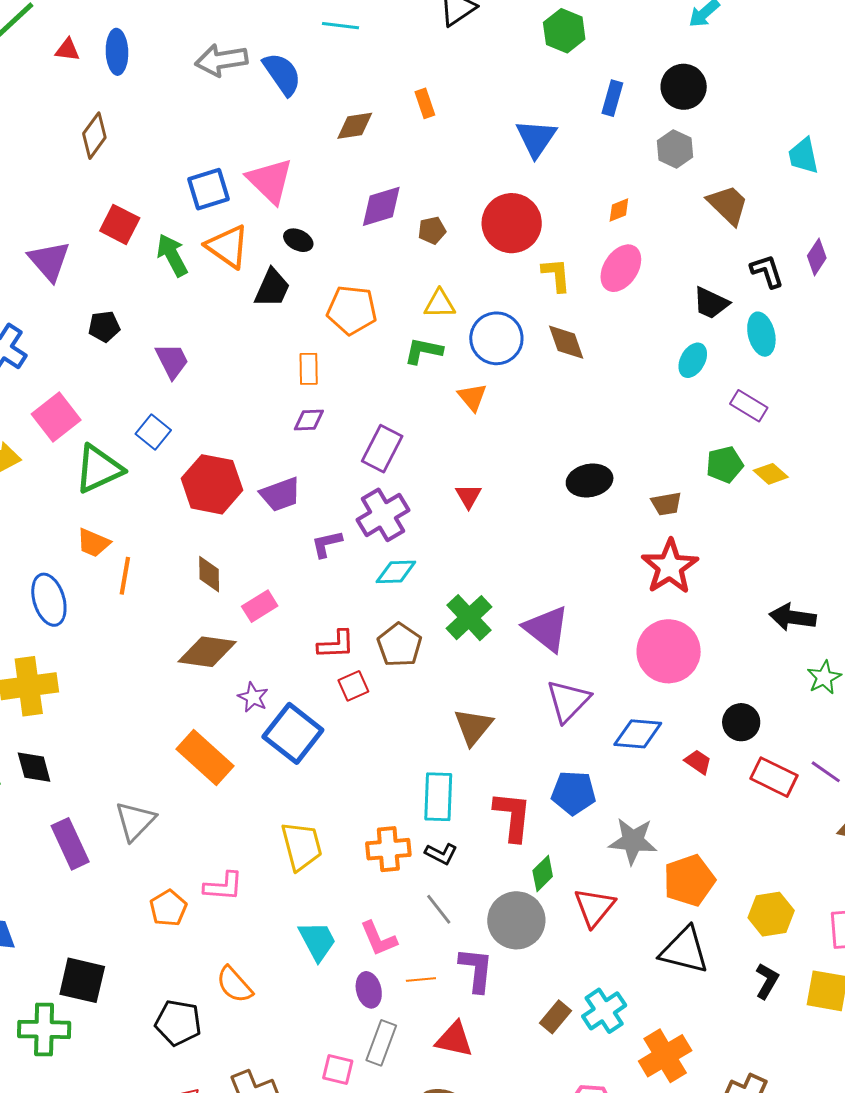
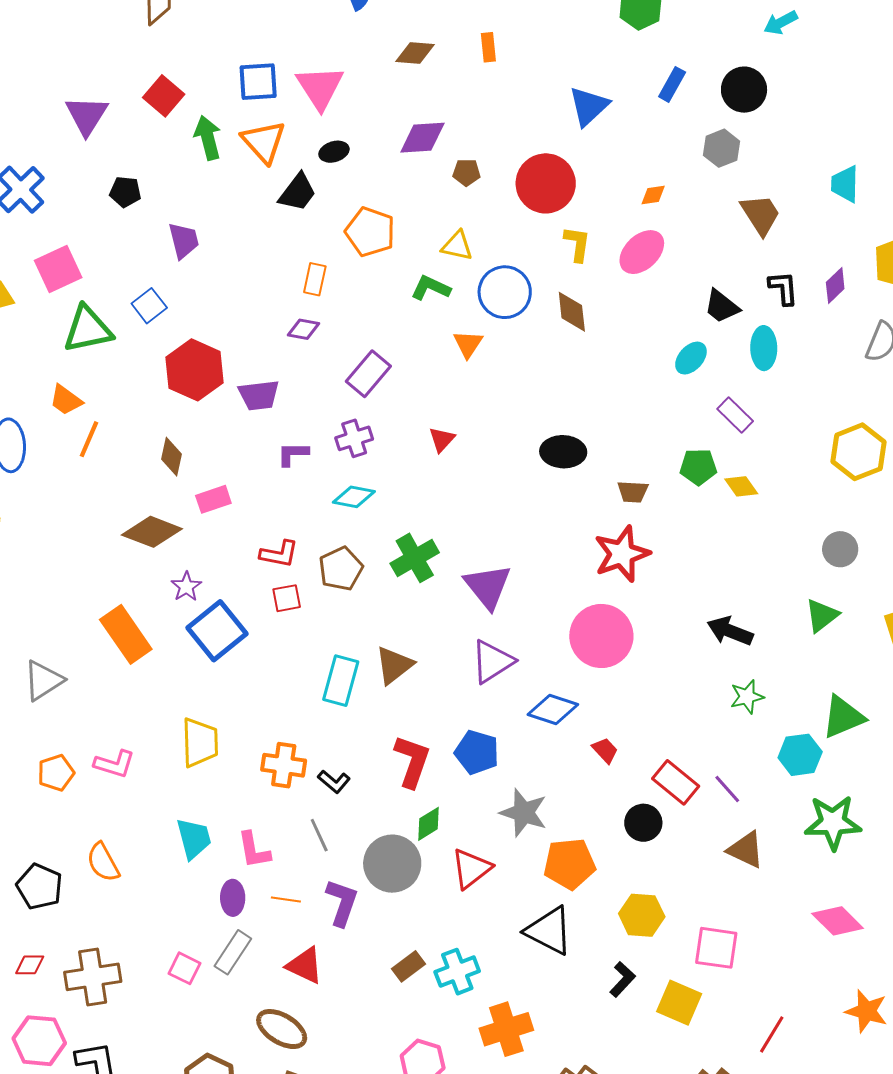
black ellipse: (298, 240) -> (334, 152), turned -56
purple cross: (383, 515) -> (354, 438), size x0.7
black circle: (741, 722) -> (643, 823), moved
cyan rectangle: (438, 797) -> (341, 681), moved

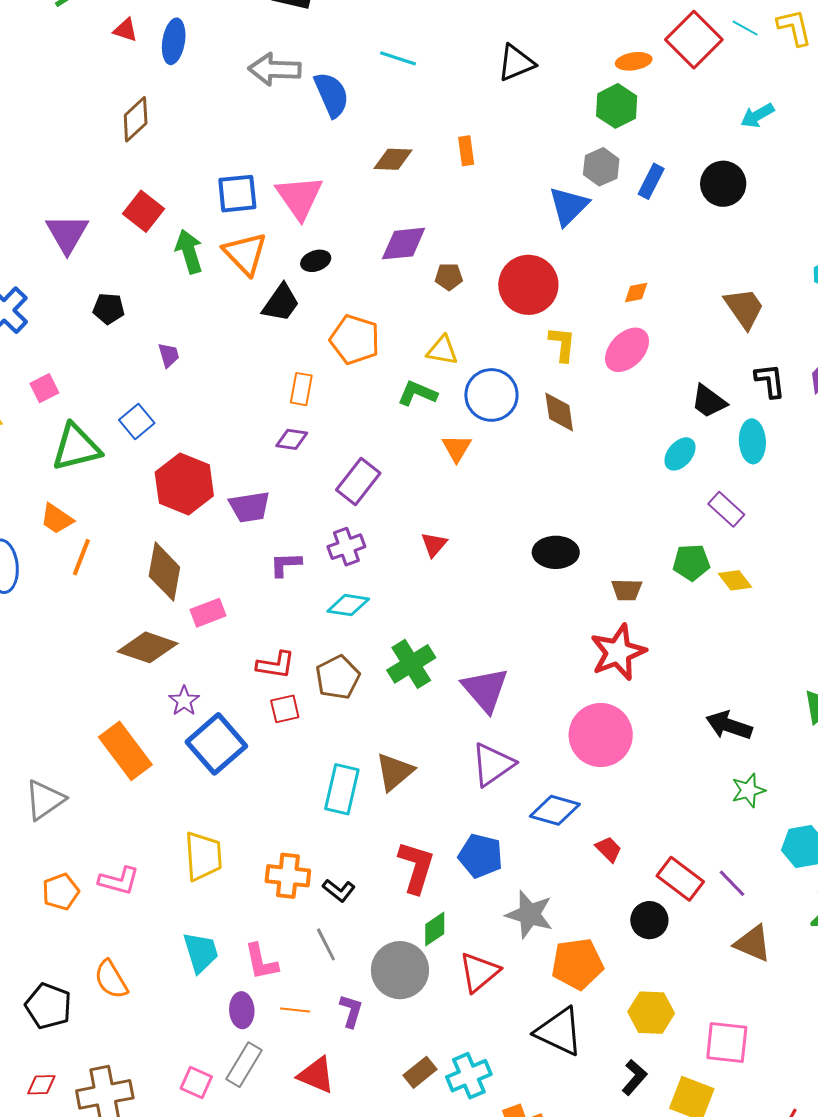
gray hexagon: (721, 148) -> (601, 167), moved
purple trapezoid: (184, 241) -> (169, 355), size x0.7
pink square: (58, 269) -> (44, 388), size x0.6
brown diamond: (171, 457) -> (164, 572), size x1.5
purple L-shape: (342, 903) -> (351, 1011), size x0.7

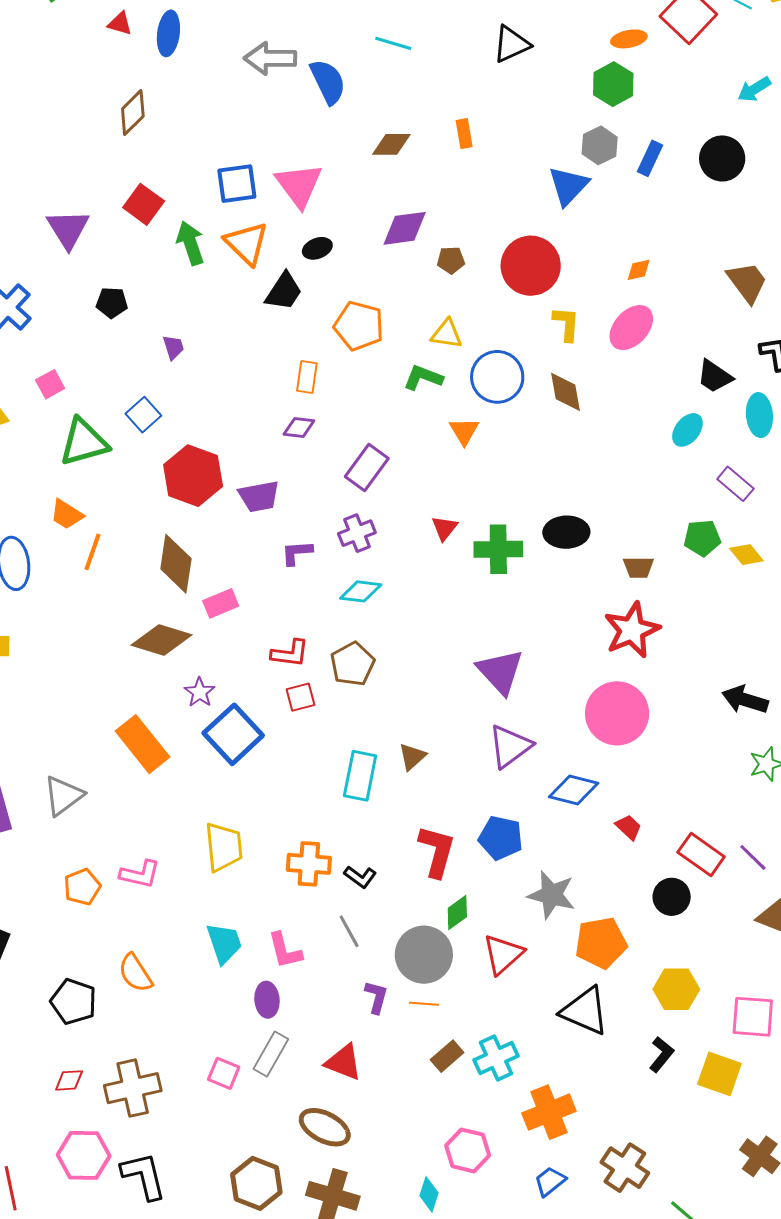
green cross: (411, 664) -> (498, 549), moved, turned 33
brown triangle: (395, 772) -> (412, 757), size x0.7
orange line: (295, 1010) -> (424, 1004), moved

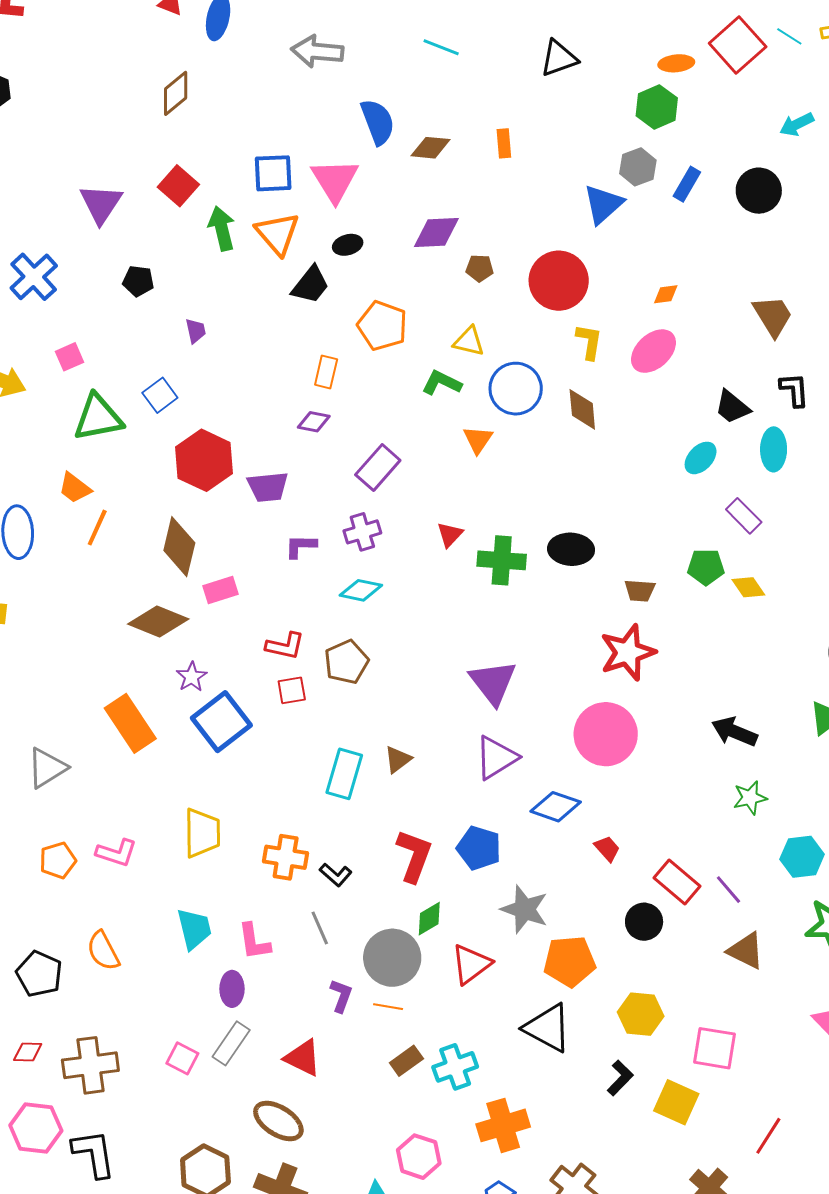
blue semicircle: (328, 82) -> (378, 122), moved

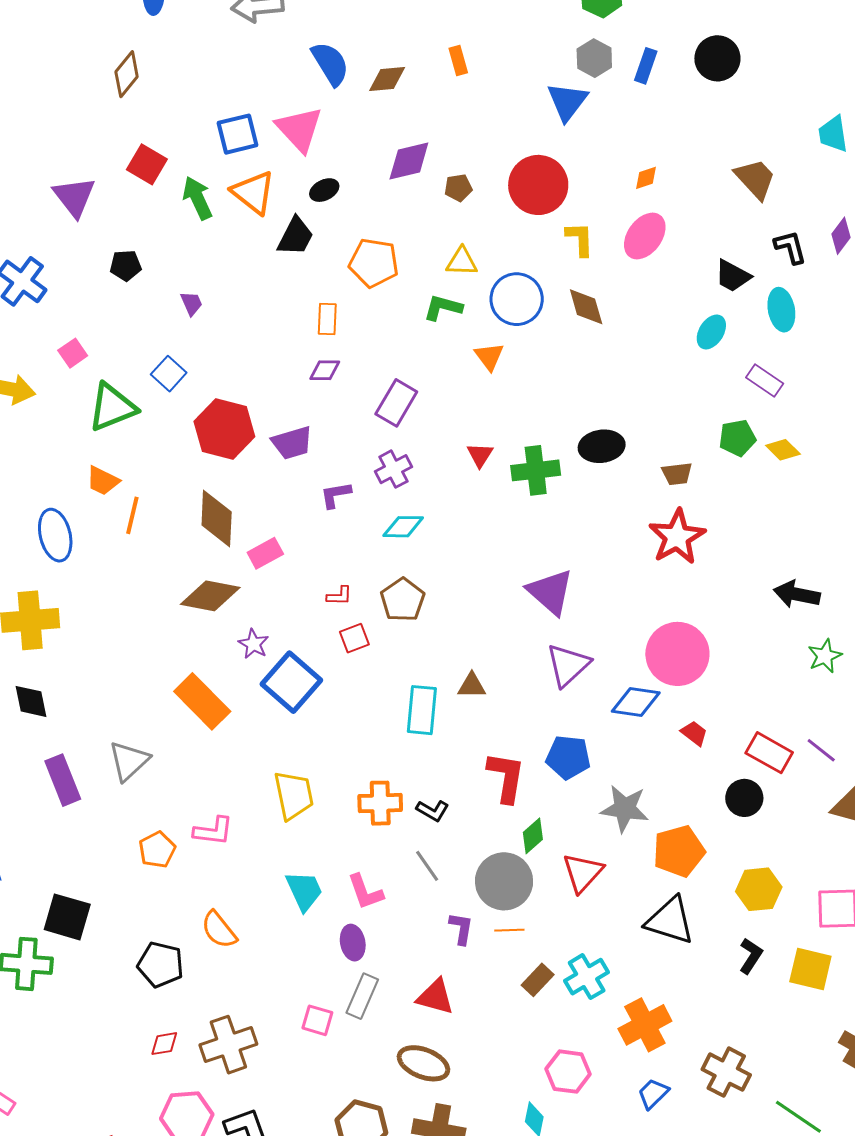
red L-shape: (285, 646) -> (339, 596), size x0.7
pink circle: (606, 734) -> (677, 654), moved
brown triangle: (398, 759) -> (472, 686), turned 48

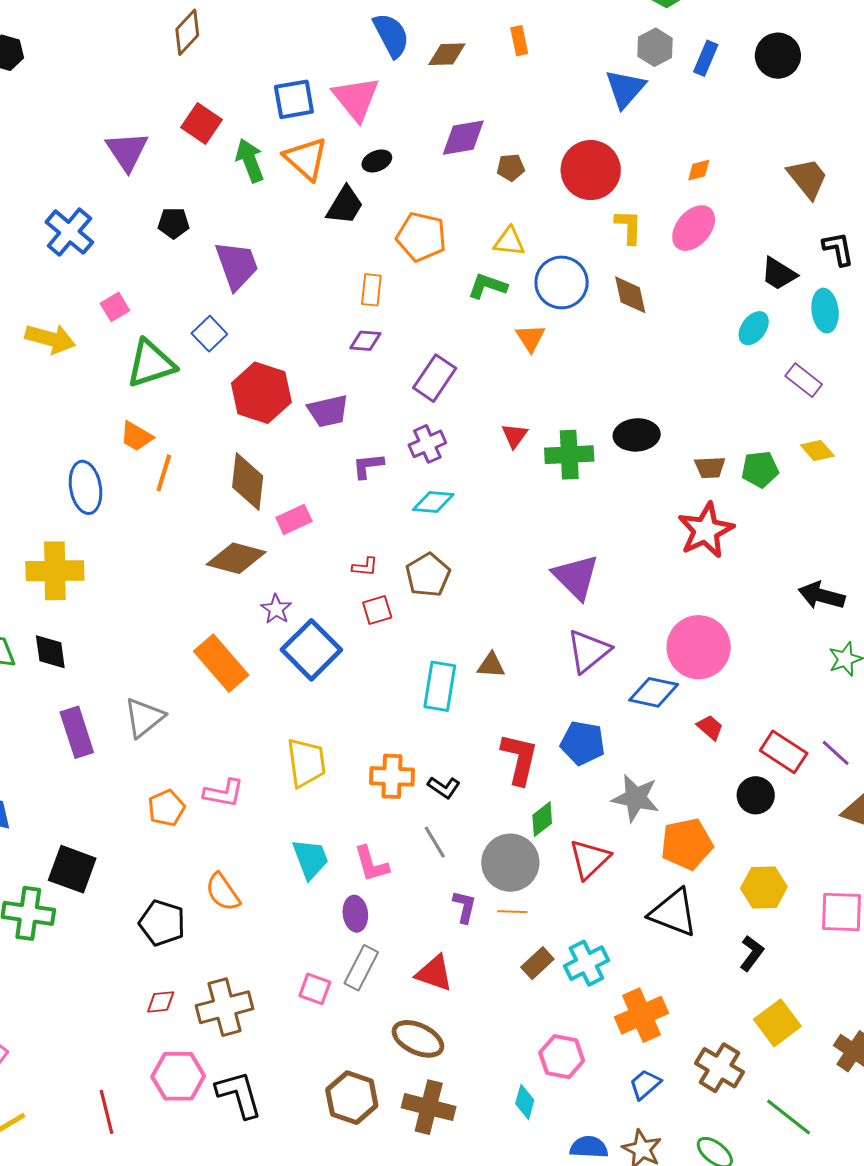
purple trapezoid: (191, 303) -> (237, 265), size x2.0
green pentagon: (737, 438) -> (760, 469), moved
yellow square: (810, 969) -> (777, 1023), moved, turned 36

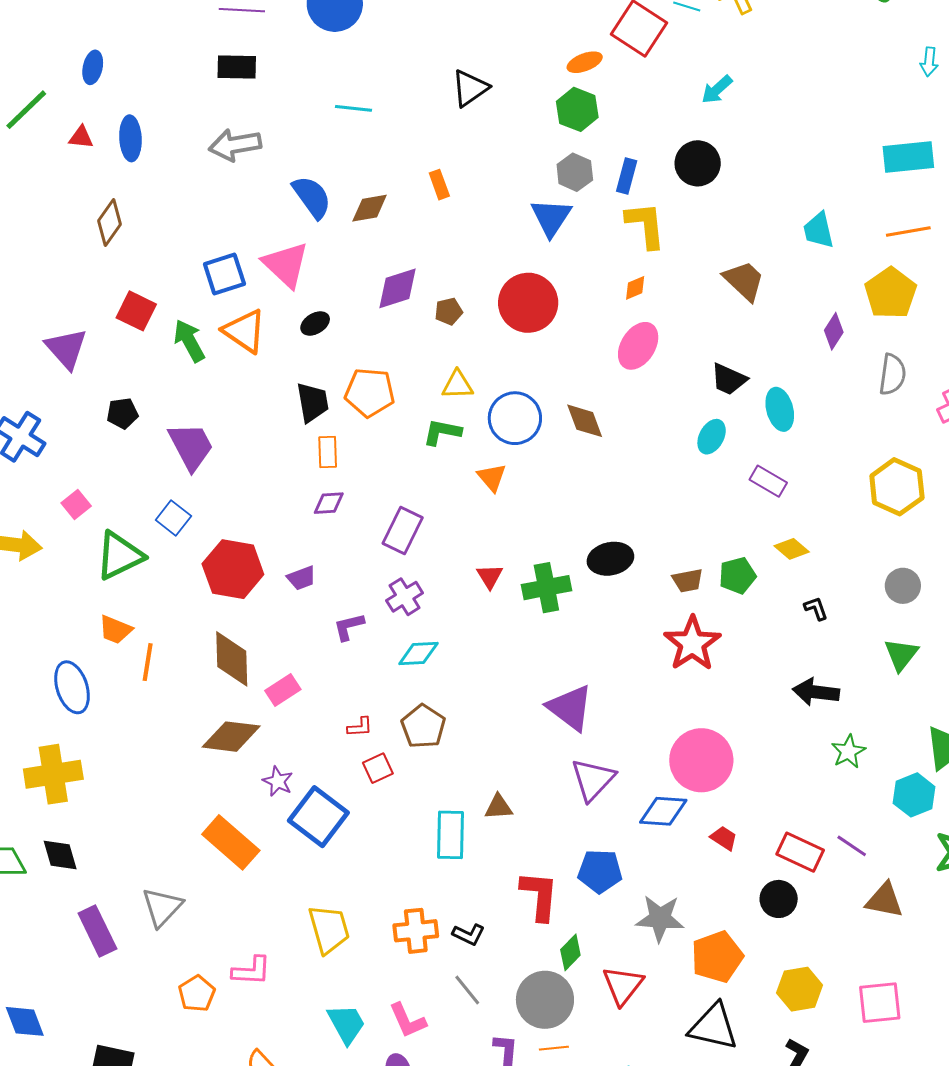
black trapezoid: (345, 205) -> (313, 402), moved, turned -33
yellow L-shape: (629, 227) -> (646, 225), moved, size x1.4
black L-shape: (838, 249) -> (816, 608), moved, size x0.7
purple trapezoid: (328, 411) -> (302, 578), size x0.7

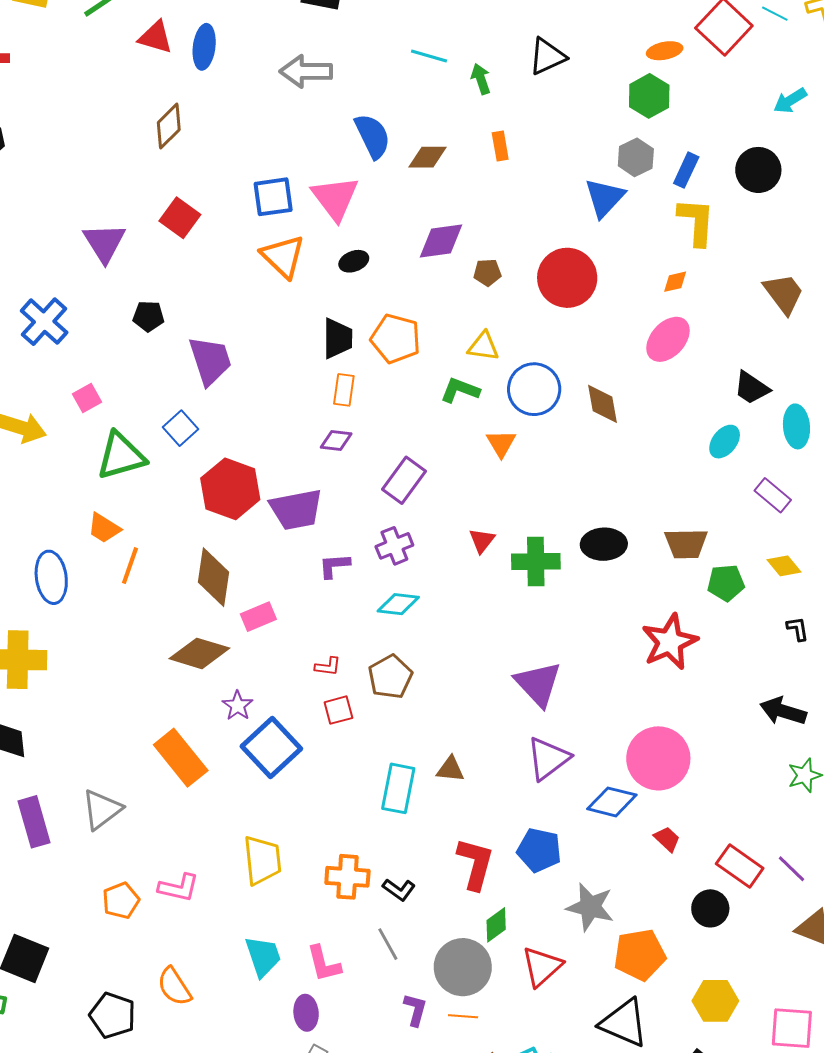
red triangle: (81, 137) -> (156, 37), size x1.4
green arrow: (189, 341) -> (481, 79), moved, size x0.7
purple trapezoid: (302, 578) -> (296, 509), size x1.8
brown trapezoid: (688, 581) -> (686, 544), moved, size x1.4

